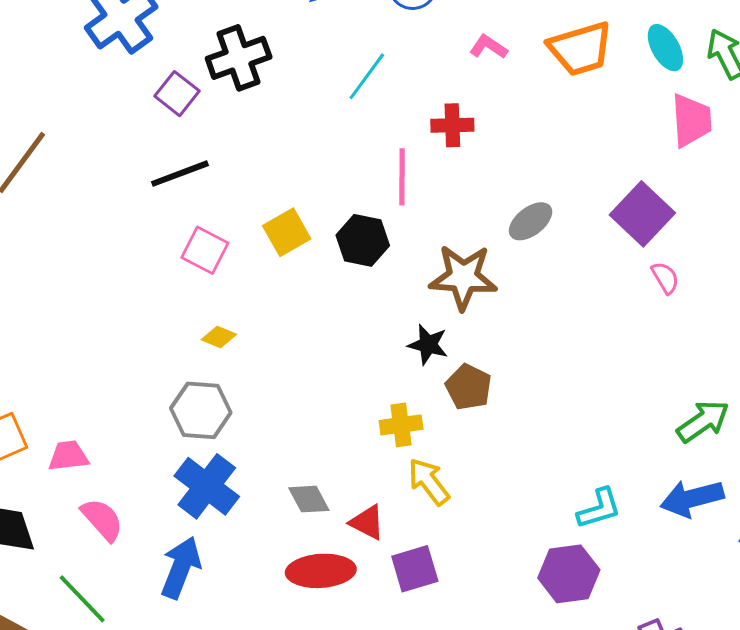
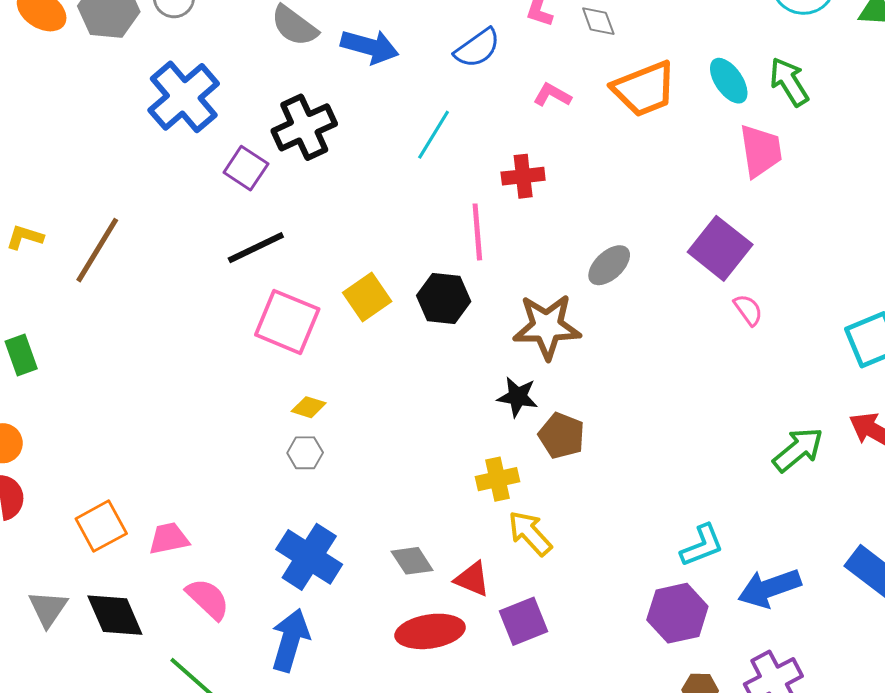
pink square: (205, 250) -> (287, 322), size x1.4
gray hexagon: (201, 410) -> (305, 453), moved, size x0.6
blue arrow: (692, 498) -> (769, 588), moved

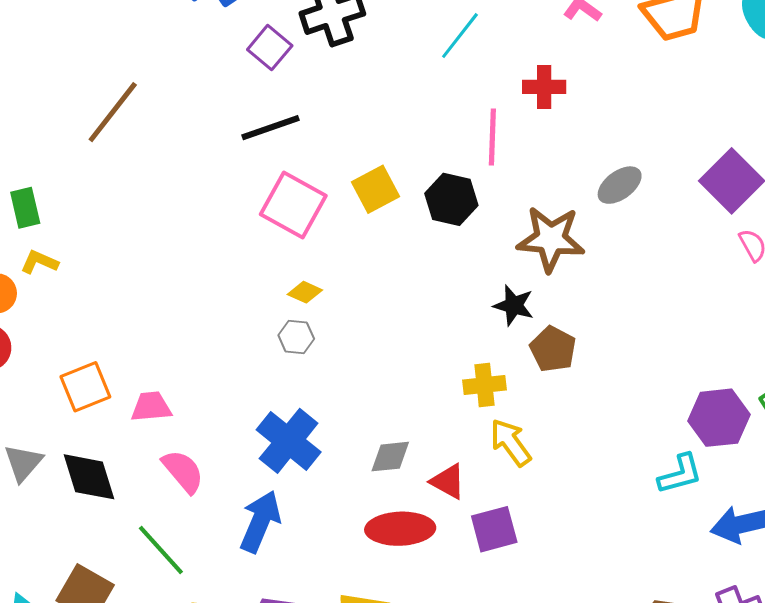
yellow L-shape: (25, 237) -> (39, 262), moved
gray diamond: (412, 561) -> (390, 457), turned -69
purple hexagon: (677, 613) -> (719, 418), moved

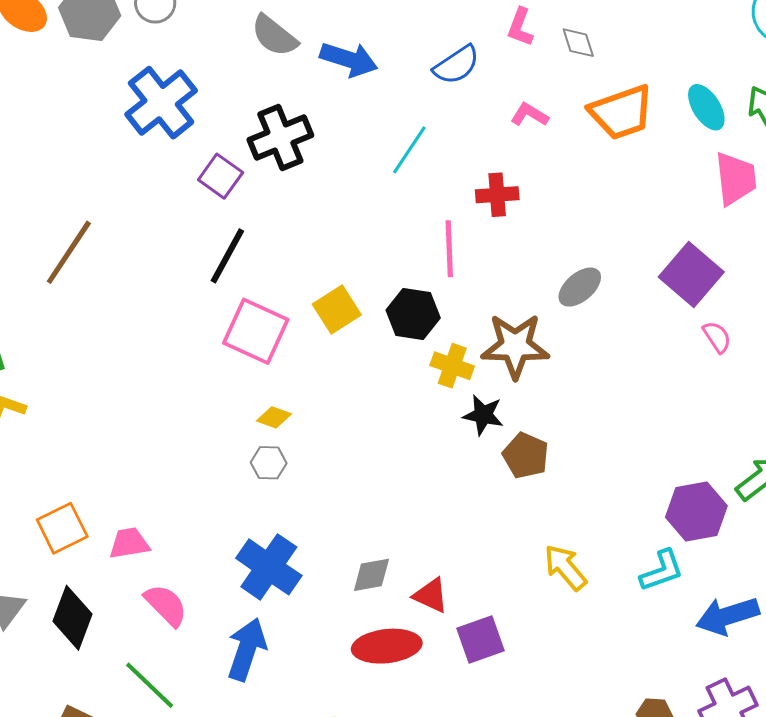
black line: (270, 128) -> (227, 256), turned -38
yellow cross: (484, 385) -> (452, 366), moved, turned 30
yellow arrow: (511, 442) -> (565, 567), moved
black diamond: (89, 477) -> (72, 618), turned 42

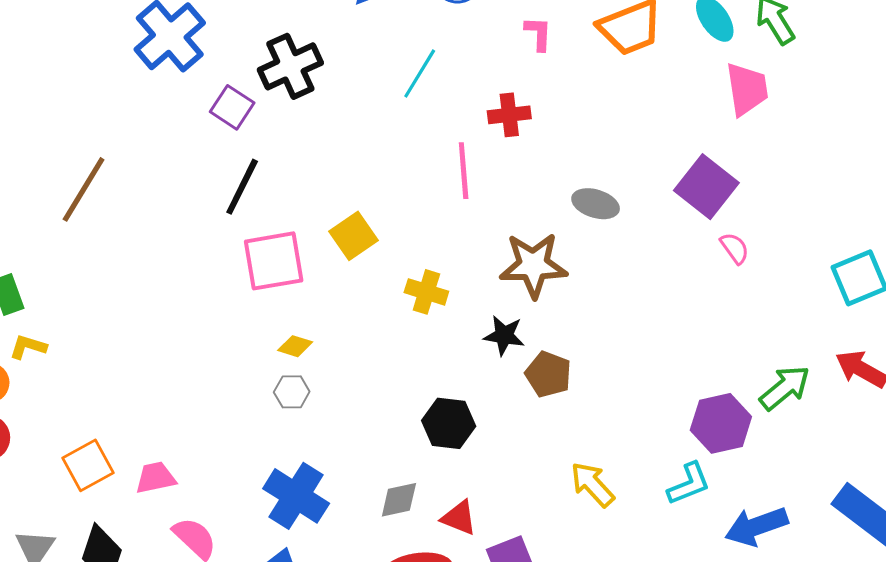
pink L-shape: (529, 115) -> (538, 34), turned 63
gray ellipse: (580, 287) -> (596, 204), turned 60
black hexagon: (413, 314) -> (449, 423), moved
pink square: (256, 331) -> (274, 261), turned -32
yellow cross: (452, 366) -> (426, 292), moved

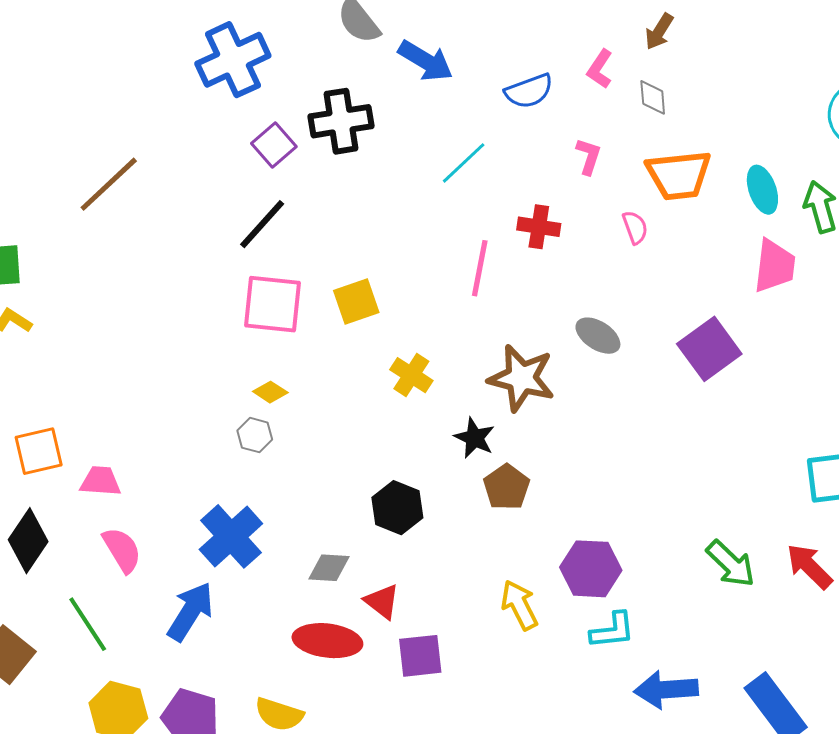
pink semicircle: (735, 248) -> (635, 227), moved
green arrow: (785, 388) -> (731, 564), turned 68
purple hexagon: (721, 423) -> (591, 569), moved

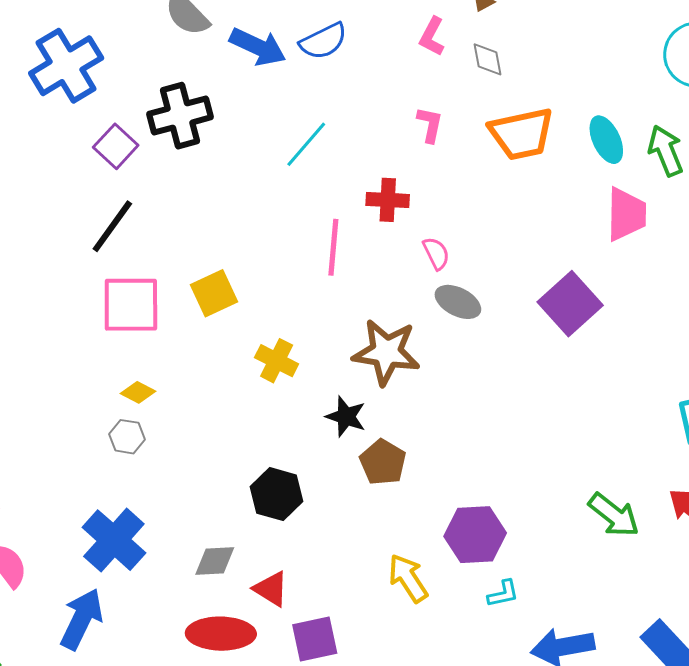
blue semicircle: (529, 91) -> (323, 41), moved
pink semicircle: (635, 227) -> (436, 253), moved
cyan L-shape: (612, 630) -> (503, 594), size x0.7

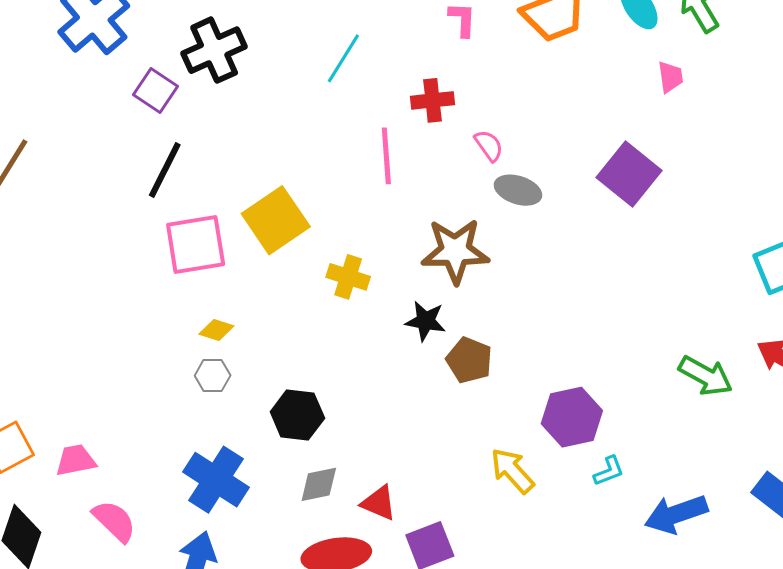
pink trapezoid: (626, 214) -> (670, 77), size x0.6
yellow square: (214, 293) -> (276, 220), size x1.4
black hexagon: (276, 494) -> (297, 415), moved

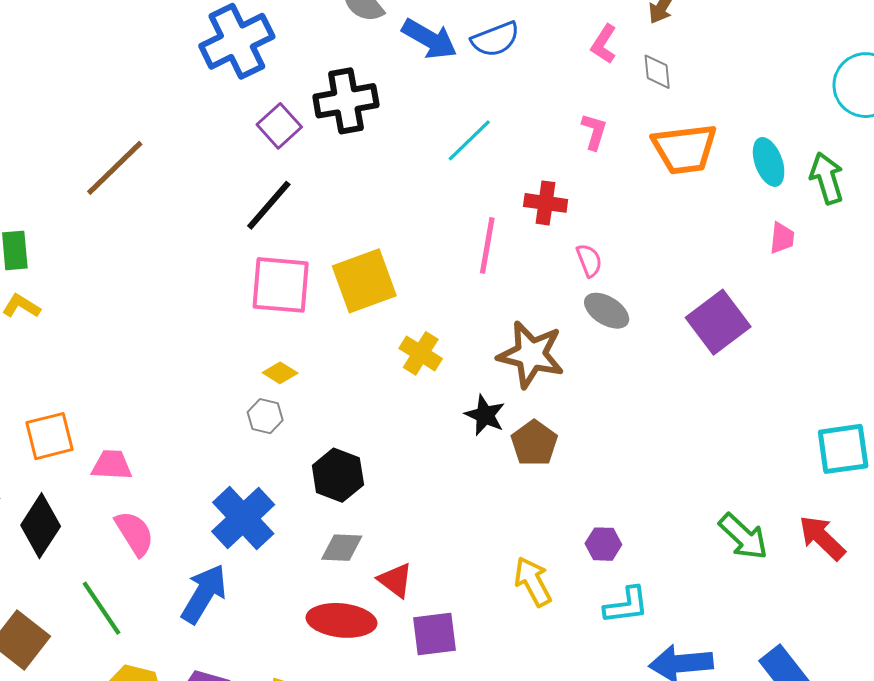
brown pentagon: (469, 360) -> (534, 443), moved
purple hexagon: (572, 417) -> (603, 544), size x0.6
cyan L-shape: (609, 471) -> (626, 605), size x1.4

